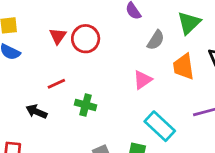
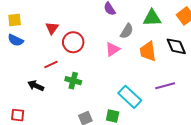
green triangle: (189, 23) -> (152, 18), turned 42
red circle: (86, 39) -> (73, 42), moved
pink triangle: (143, 80) -> (113, 49), moved

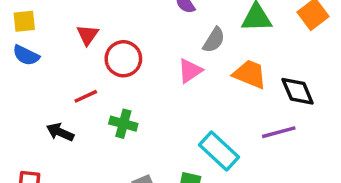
black diamond: (176, 46) -> (298, 91), moved
orange trapezoid: (148, 51) -> (250, 74), turned 120

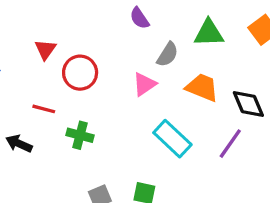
red line: (86, 96) -> (44, 109), turned 40
purple line: (279, 132) -> (230, 144), turned -40
cyan rectangle: (219, 151) -> (172, 139), moved

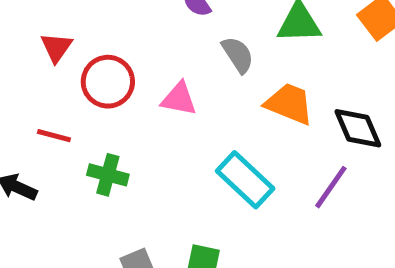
gray semicircle: (168, 54) -> (238, 55), turned -65
pink triangle: (144, 84) -> (179, 99), moved, turned 45

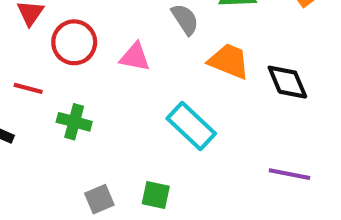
purple line: (331, 187) -> (290, 174), moved, turned 66

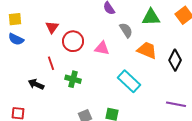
black diamond: (287, 82) -> (175, 60), turned 50
red line: (28, 88) -> (51, 63), turned 56

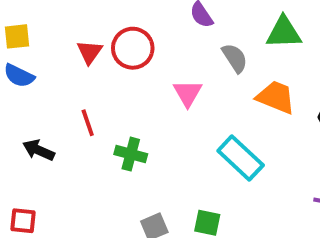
red circle: (73, 41) -> (133, 48), moved
pink triangle: (102, 48) -> (188, 93), turned 49
black arrow: (36, 84) -> (39, 150), moved

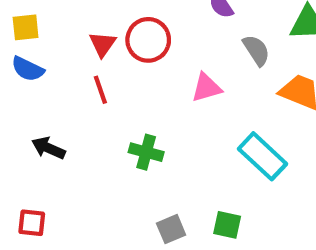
pink triangle: (188, 93) -> (206, 88), turned 44
red line: (88, 123) -> (100, 90), moved

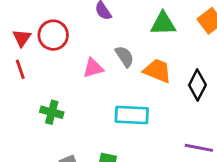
gray semicircle: (256, 50) -> (125, 56), moved
cyan rectangle: (263, 156) -> (132, 115), turned -40

